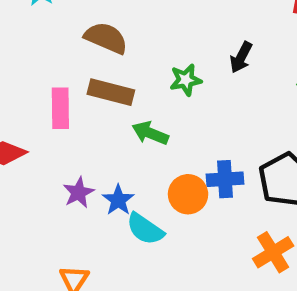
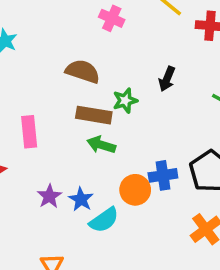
brown semicircle: (106, 38) -> (83, 71), moved
brown rectangle: (111, 92) -> (94, 115), moved
cyan semicircle: (145, 229) -> (104, 220), turned -64

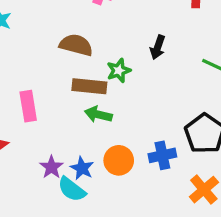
blue cross: (163, 175) -> (162, 155), moved
orange circle: (135, 190) -> (119, 160), moved
cyan semicircle: (104, 220) -> (72, 189), moved, turned 76

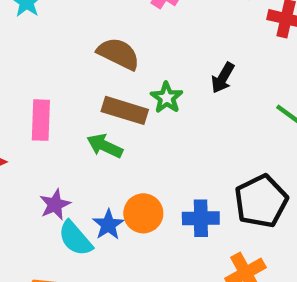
green star: (119, 71) -> (167, 98), turned -30
green arrow: (98, 114) -> (105, 146), moved
blue star: (82, 168) -> (108, 225), moved

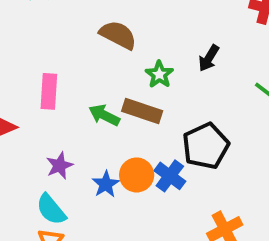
brown rectangle: (125, 110) -> (142, 111), moved
black pentagon: (261, 201) -> (206, 146), moved
blue cross: (201, 218) -> (170, 176), moved, turned 36
cyan semicircle: (75, 238) -> (51, 209), moved

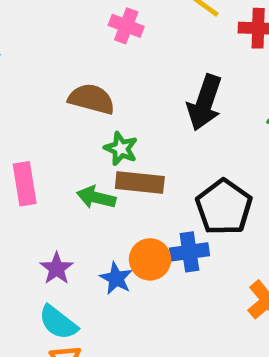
black arrow: (209, 58) -> (205, 103), size x1.6
green star: (159, 74) -> (121, 149), moved
blue cross: (170, 176) -> (189, 252), turned -32

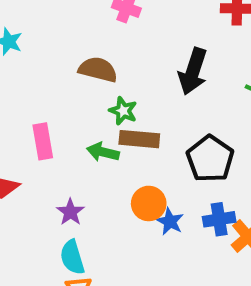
blue cross: (189, 252) -> (219, 219), moved
blue star: (116, 278) -> (170, 221), moved
cyan semicircle: (58, 322) -> (72, 257), turned 36

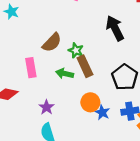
brown semicircle: (98, 70) -> (52, 43), moved, turned 120
black arrow: (193, 71) -> (115, 28), turned 135
brown rectangle: (139, 139) -> (85, 66), turned 60

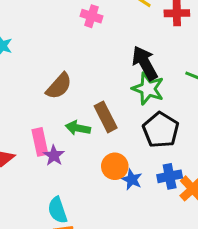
green star: (76, 50) -> (148, 89), moved, size x1.5
pink rectangle: (31, 68) -> (40, 142), moved
purple star: (46, 107) -> (54, 156), moved

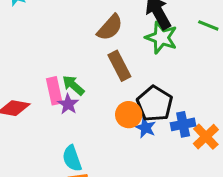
brown semicircle: (59, 86) -> (110, 27), moved
green arrow: (78, 128) -> (73, 85), moved, turned 30
black pentagon: (161, 130) -> (155, 104), moved

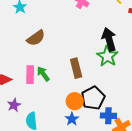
brown semicircle: (110, 27) -> (36, 38), moved
purple star: (68, 104) -> (14, 105), moved
blue star: (146, 128) -> (72, 119), moved

